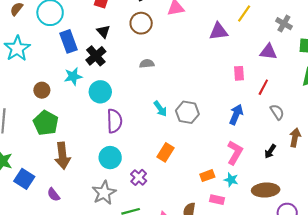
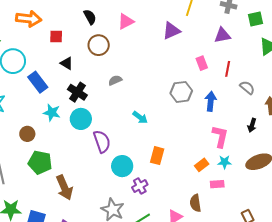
black cross: (96, 56) -> (77, 92), moved
cyan star: (73, 76) -> (52, 113), turned -30
gray hexagon: (187, 112) -> (181, 92), moved
cyan circle: (110, 158) -> (122, 166), moved
purple cross: (139, 177) -> (140, 186), turned 35

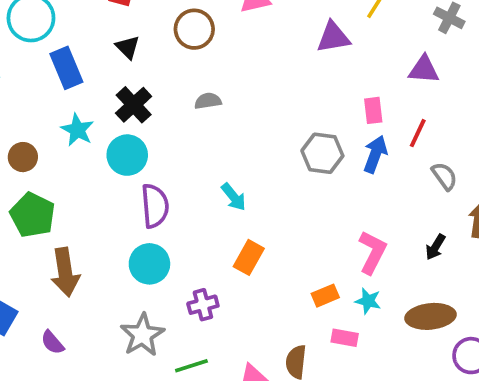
blue arrow: (211, 101) -> (375, 154), moved
cyan arrow: (140, 117) -> (234, 197), moved
cyan circle: (122, 166) -> (149, 264), moved

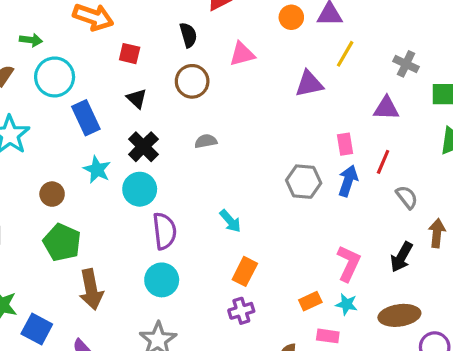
black arrow: (436, 247) -> (401, 257), size x1.4
purple cross: (203, 305) -> (241, 311), moved

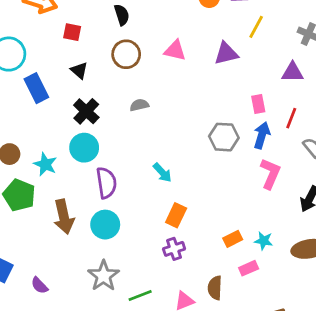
pink triangle: (242, 54) -> (175, 50), moved, turned 30
cyan star: (97, 170) -> (45, 164), moved
pink L-shape: (349, 263) -> (270, 174), moved
brown arrow: (91, 289) -> (64, 217), moved
pink rectangle: (328, 336) -> (249, 268), turned -30

